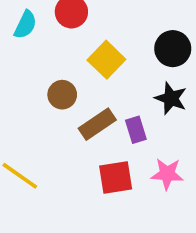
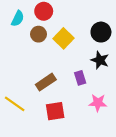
brown circle: (62, 95) -> (39, 34), moved
brown rectangle: (97, 124) -> (46, 82), moved
red square: (116, 178) -> (55, 111), moved

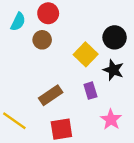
yellow square: (63, 38) -> (86, 54), moved
pink star: (98, 103) -> (111, 119), turned 30

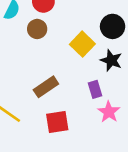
purple rectangle: (90, 91) -> (95, 89), moved

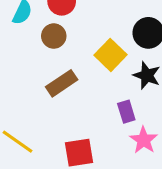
brown rectangle: (46, 87) -> (62, 83), moved

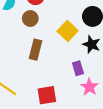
brown rectangle: (62, 83) -> (35, 50), turned -42

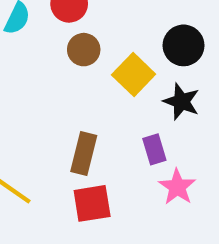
brown circle: (30, 19) -> (84, 50), moved
brown rectangle: (35, 50) -> (84, 154), moved

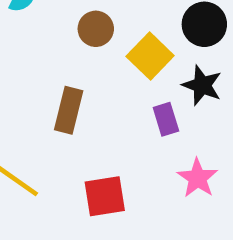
purple rectangle: (154, 149) -> (166, 119), moved
brown rectangle: (84, 154) -> (69, 110), moved

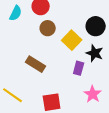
brown rectangle: (69, 110) -> (36, 64), turned -72
purple rectangle: (166, 119) -> (79, 68), turned 32

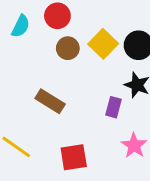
yellow square: (72, 40) -> (103, 44), moved

